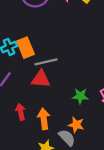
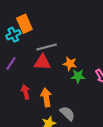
orange rectangle: (26, 48) -> (24, 24), moved
orange star: (76, 125) -> (70, 64), moved

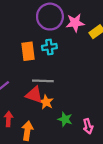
cyan cross: (13, 35) -> (49, 47), moved
orange star: (70, 64) -> (46, 102), moved

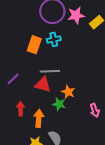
orange rectangle: (28, 51) -> (34, 45), turned 30
orange star: (46, 102) -> (68, 92), moved
green star: (65, 119) -> (59, 104), moved

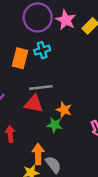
pink star: (76, 15) -> (66, 20), turned -30
orange arrow: (39, 118) -> (38, 154), moved

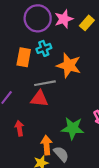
pink star: (66, 20) -> (64, 19), turned 30
orange star: (64, 110) -> (69, 65), moved, size x1.6
green star: (55, 125) -> (73, 128), moved, size x1.5

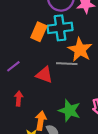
cyan cross: (44, 48) -> (60, 28), size x1.6
gray line: (45, 83) -> (67, 64), moved

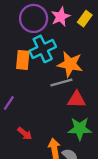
red triangle: (44, 75) -> (77, 100), moved
red arrow: (19, 99) -> (25, 134), turned 144

